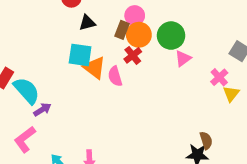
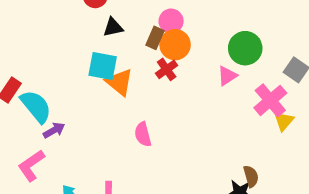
green circle: (171, 36) -> (245, 48), moved
pink semicircle: (115, 76) -> (143, 134), moved
pink cross: (219, 77) -> (270, 100), size x1.5

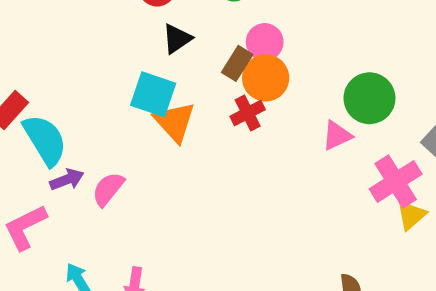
black triangle: (113, 27) -> (177, 39), turned -30
pink semicircle: (143, 134) -> (108, 189), moved, turned 45

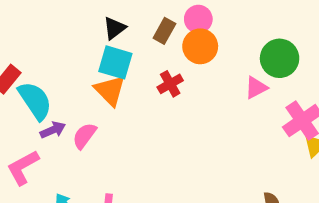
black triangle: (177, 39) -> (114, 28), moved
brown rectangle: (237, 63) -> (164, 31), moved
red cross: (248, 113) -> (170, 84), moved
orange triangle: (175, 122) -> (110, 91), moved

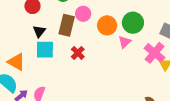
brown rectangle: (164, 31) -> (67, 25), size x1.5
orange circle: (200, 46) -> (107, 25), moved
orange triangle: (110, 91) -> (16, 62), moved

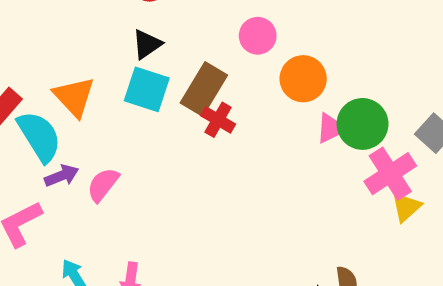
green circle: (133, 23) -> (363, 124), moved
brown rectangle: (67, 25) -> (204, 89), moved
red cross: (78, 53) -> (218, 120), turned -32

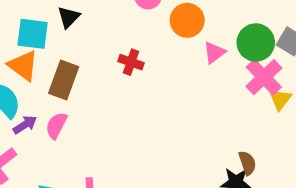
cyan square: (147, 89) -> (33, 34), moved
brown rectangle: (204, 89) -> (64, 80), moved
green circle: (363, 124) -> (256, 43), moved

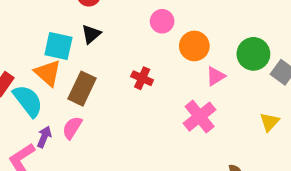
green circle: (256, 43) -> (253, 54), moved
pink cross: (264, 77) -> (200, 117), moved
purple arrow: (25, 125) -> (44, 137), moved, turned -40

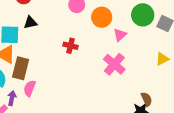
black triangle: (91, 34) -> (30, 22), turned 40
brown rectangle: (82, 89) -> (21, 68), moved
yellow triangle: (269, 122) -> (162, 59), turned 32

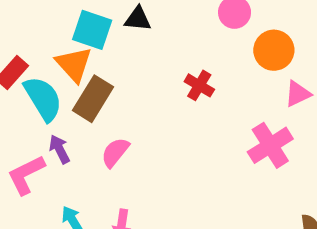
pink semicircle: (30, 88) -> (115, 152), moved
purple arrow: (12, 98) -> (59, 149), turned -56

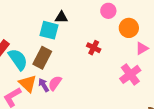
cyan square: (92, 30) -> (49, 30), moved
orange triangle: (74, 64) -> (28, 83), moved
purple arrow: (59, 149) -> (44, 85), moved

